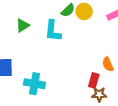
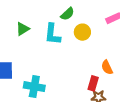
yellow circle: (84, 11) -> (82, 32), moved

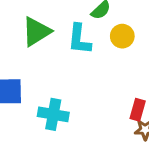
green triangle: (23, 29) -> (36, 32), size x1.5

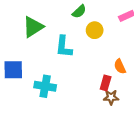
cyan L-shape: (79, 39) -> (64, 47), moved

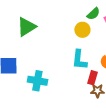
green semicircle: (79, 12) -> (93, 14), moved
cyan L-shape: (64, 47) -> (79, 60), moved

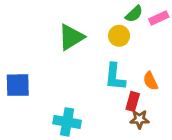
green triangle: (26, 27) -> (71, 37), moved
cyan cross: (37, 81) -> (67, 122), moved

